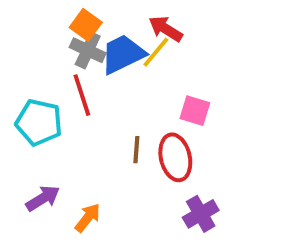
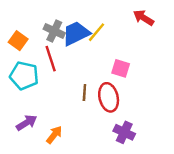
orange square: (86, 25) -> (18, 41), moved
red arrow: (166, 29) -> (144, 18), moved
purple cross: (201, 214) -> (124, 132), turned -35

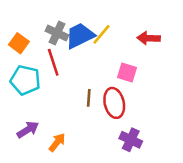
red arrow: (144, 18) -> (149, 38), moved, turned -30

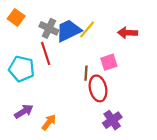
orange square: (19, 43) -> (16, 17), moved
pink square: (127, 72) -> (109, 62), turned -35
brown line: (89, 98) -> (86, 73), moved
purple cross: (131, 140) -> (112, 120), turned 30

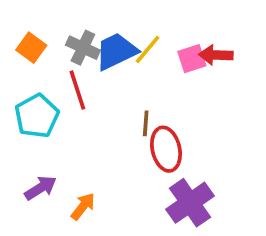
orange square: (16, 17) -> (31, 48), moved
pink square: (109, 62) -> (192, 59), moved
cyan pentagon: (22, 69) -> (37, 116), turned 30
purple cross: (112, 120) -> (190, 203), size x1.4

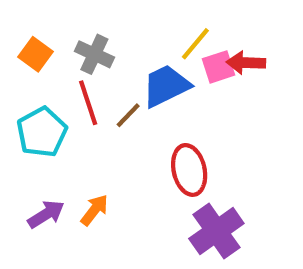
yellow line: (148, 49) -> (195, 44), moved
blue trapezoid: (116, 51) -> (166, 86), moved
brown line: (146, 123) -> (128, 115), moved, turned 40
orange arrow: (83, 206) -> (94, 210), moved

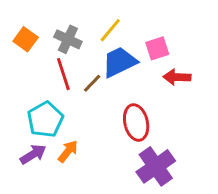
yellow line: (195, 44) -> (110, 30), moved
red arrow: (246, 63) -> (177, 77), moved
cyan pentagon: (42, 132) -> (45, 120), moved

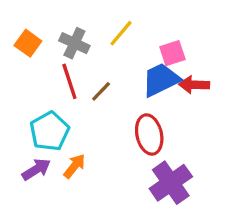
blue trapezoid: (119, 62) -> (161, 80), moved

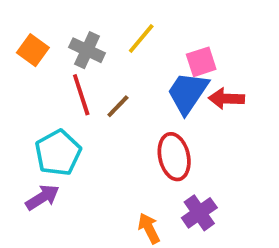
blue trapezoid: (161, 80) -> (188, 93), turned -30
orange arrow: (74, 166) -> (149, 228), moved, turned -65
purple cross: (171, 183) -> (199, 213), size x0.7

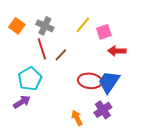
yellow line: (141, 39) -> (83, 25), moved
blue trapezoid: (188, 93) -> (109, 82), moved
red ellipse: (174, 157) -> (90, 81), turned -70

